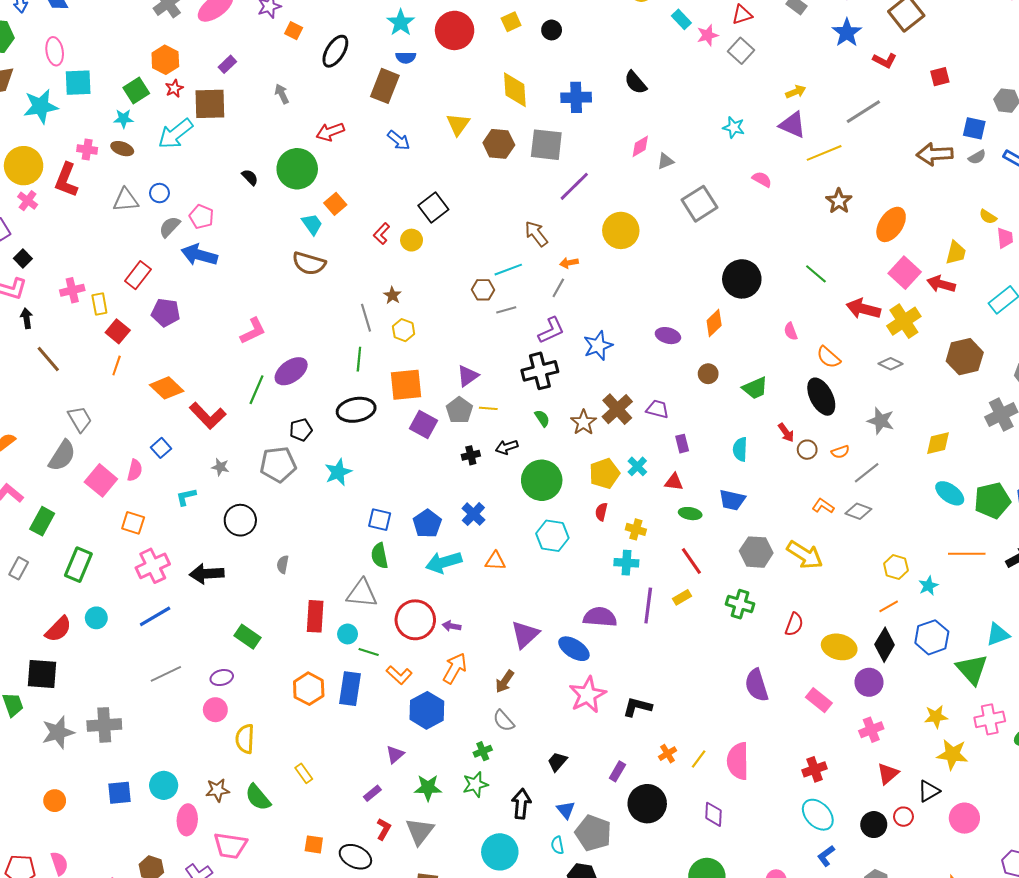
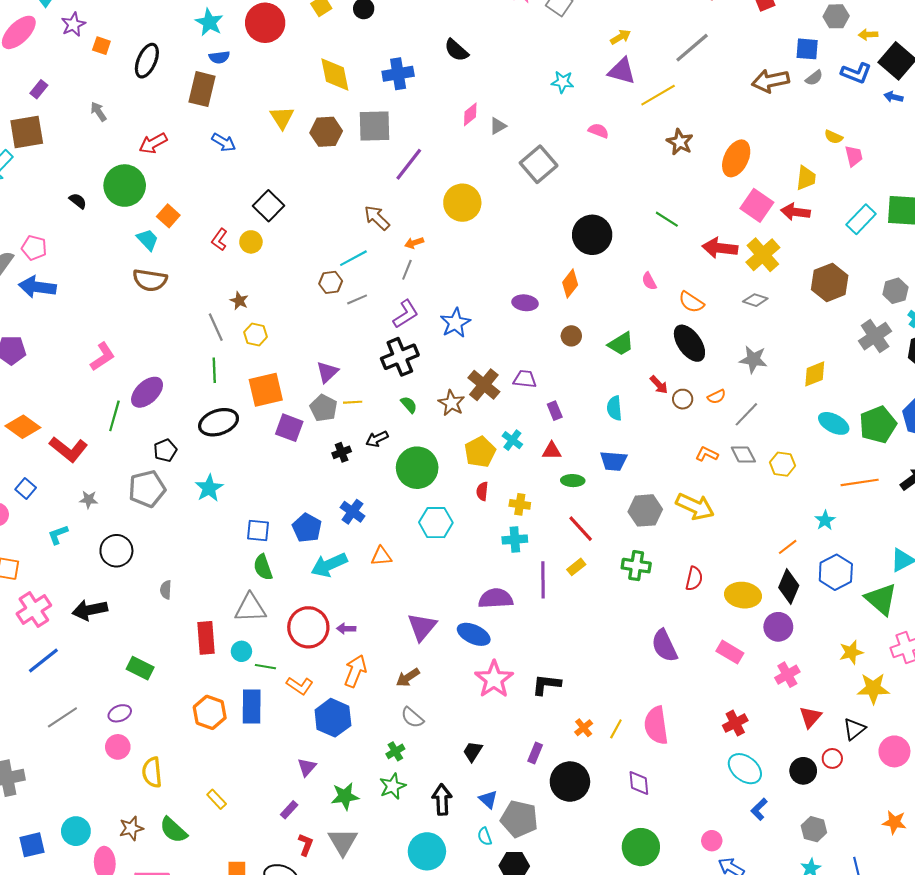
gray diamond: (858, 511) -> (743, 454), turned 50
yellow hexagon: (896, 567) -> (782, 464), moved
brown arrow: (505, 681) -> (408, 677), turned 30

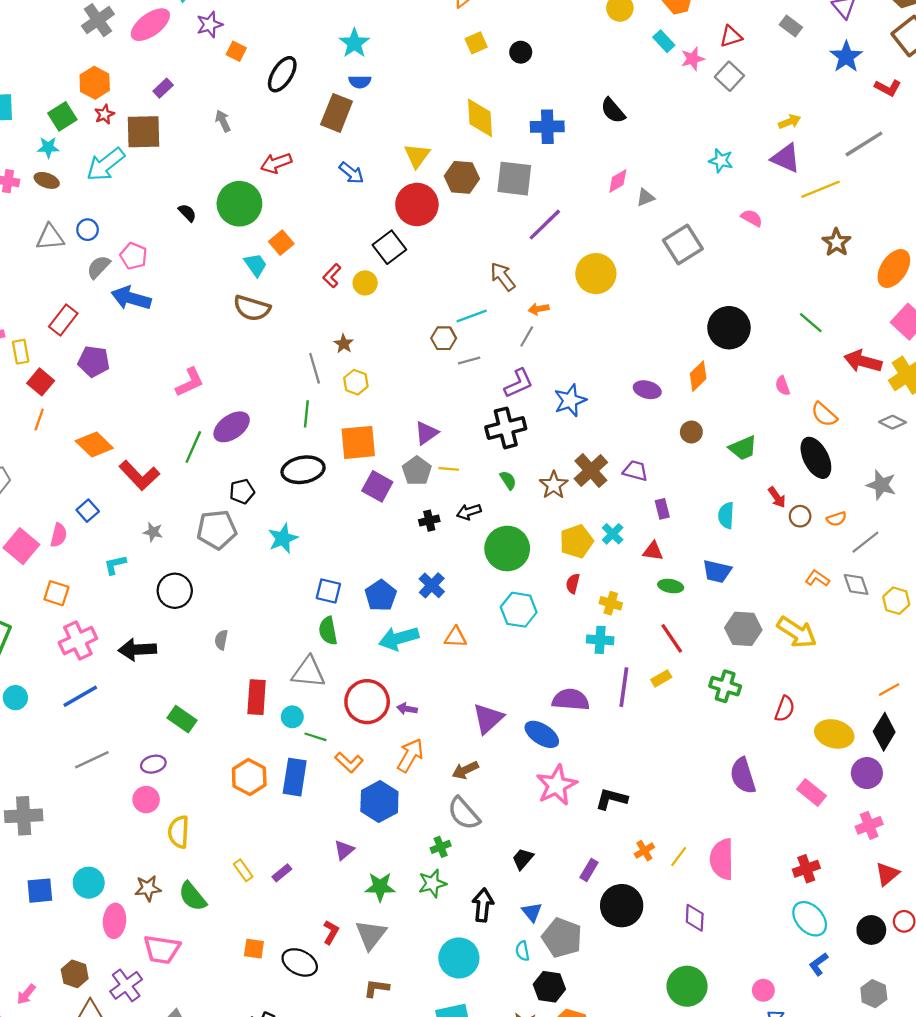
red circle: (265, 23) -> (417, 205), moved
gray semicircle: (412, 717) -> (464, 813), size x1.4
purple rectangle: (289, 810) -> (282, 873), moved

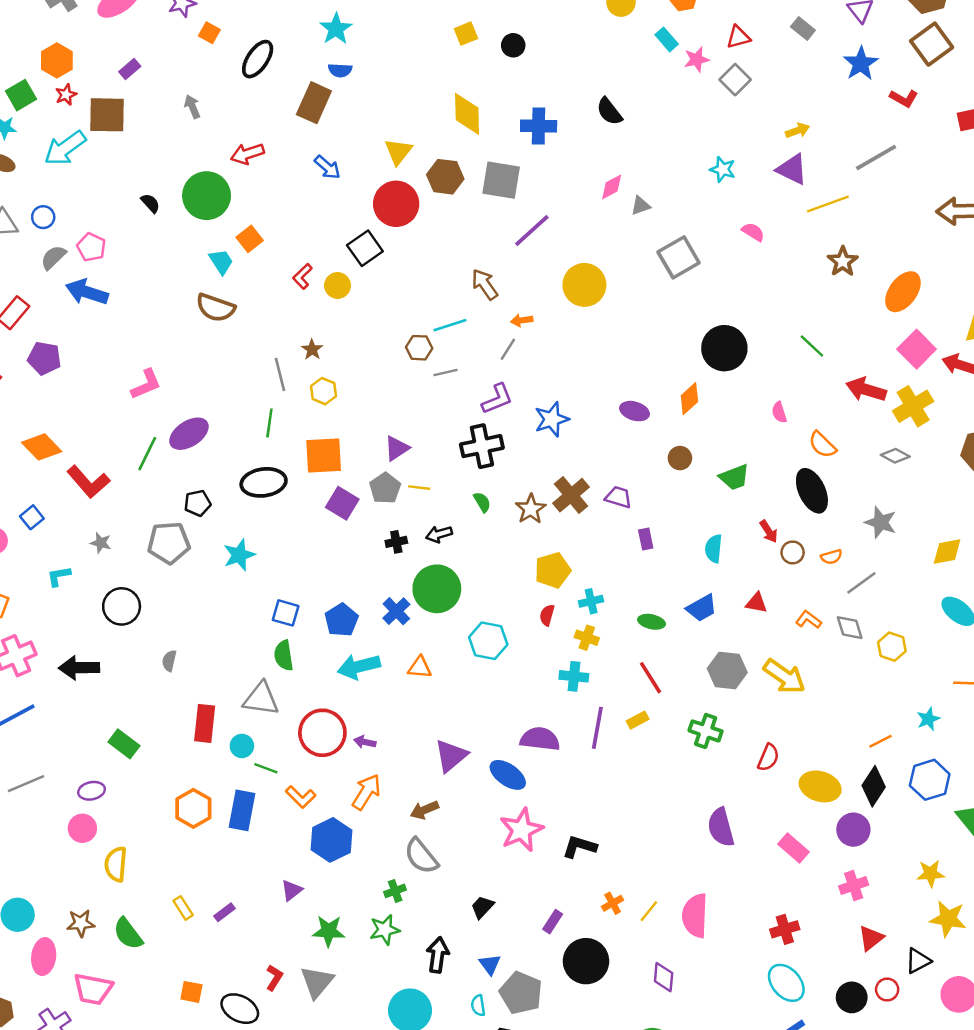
cyan cross: (613, 534) -> (591, 601), moved, turned 30
green circle: (507, 549) -> (437, 589), moved
red triangle: (653, 551) -> (756, 603), moved
blue trapezoid: (717, 571) -> (702, 608), turned -44

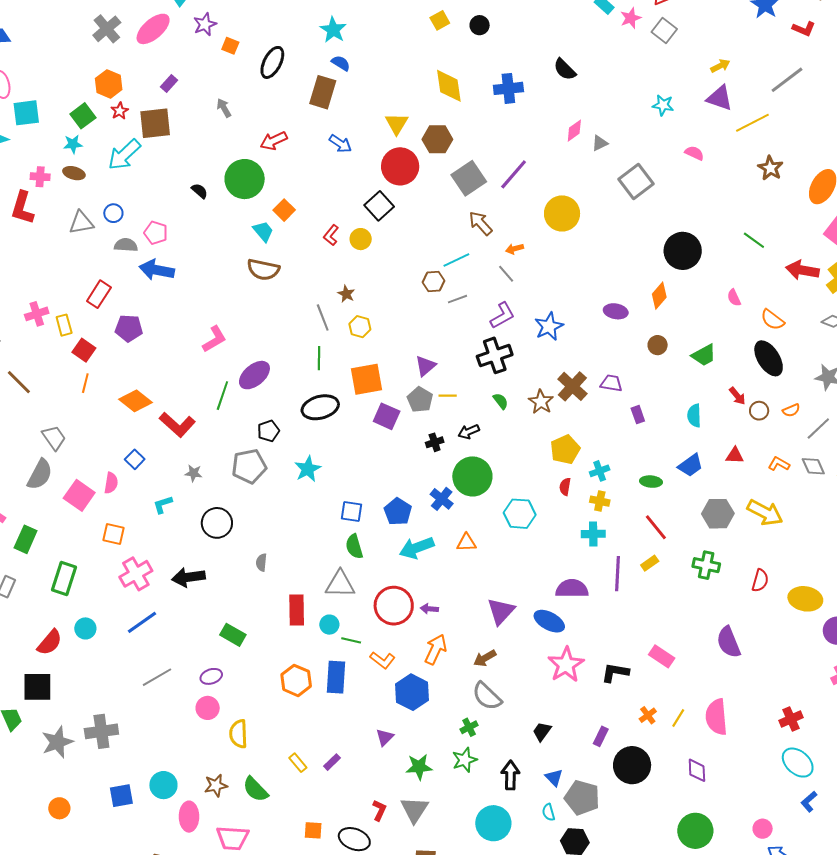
blue semicircle: (340, 70) -> (341, 63), turned -144
gray square: (501, 180) -> (469, 178), moved, turned -36
gray semicircle: (53, 257) -> (126, 245), turned 55
gray line: (508, 349) -> (506, 274), turned -66
pink rectangle: (794, 848) -> (662, 656), moved

